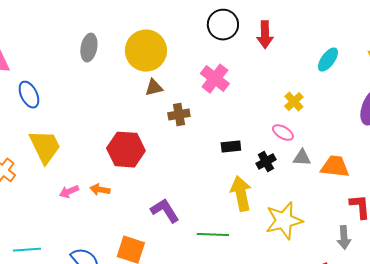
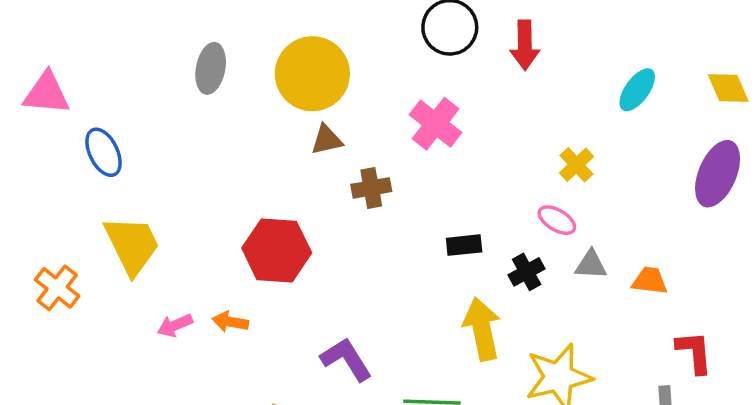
orange trapezoid: (335, 167) -> (650, 281), size x0.7

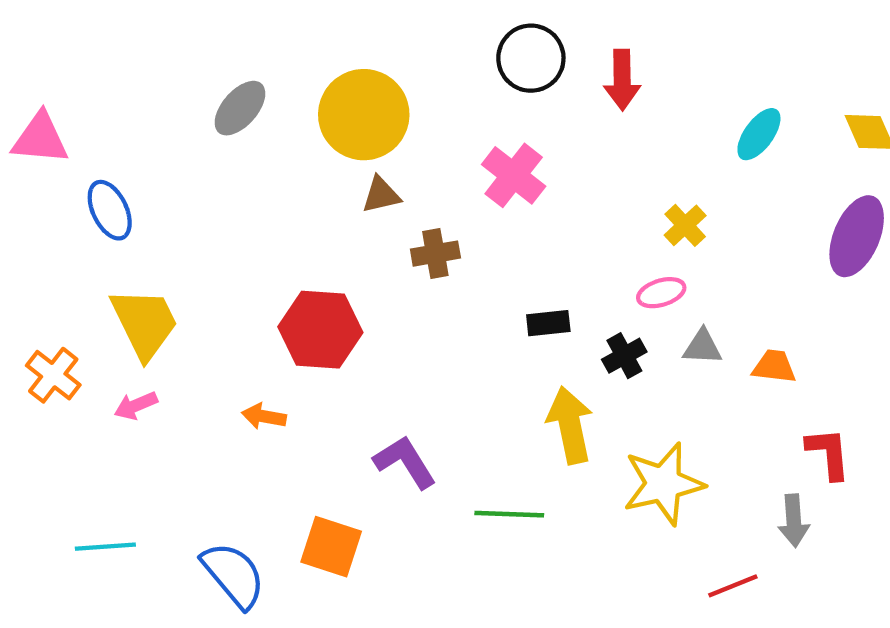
gray ellipse: (211, 68) -> (240, 108), turned 30
pink ellipse: (557, 220) -> (661, 293), turned -48
pink arrow: (175, 325) -> (136, 406), moved

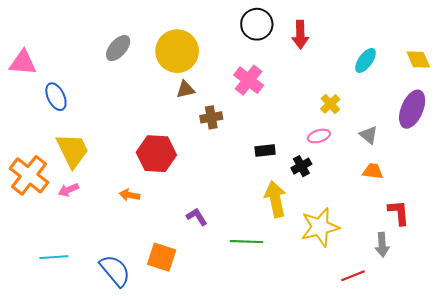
gray triangle: (702, 347) -> (369, 135), moved, turned 36
orange cross: (53, 375) -> (29, 175), size x1.5
purple L-shape: (405, 462) -> (197, 217), size x0.7

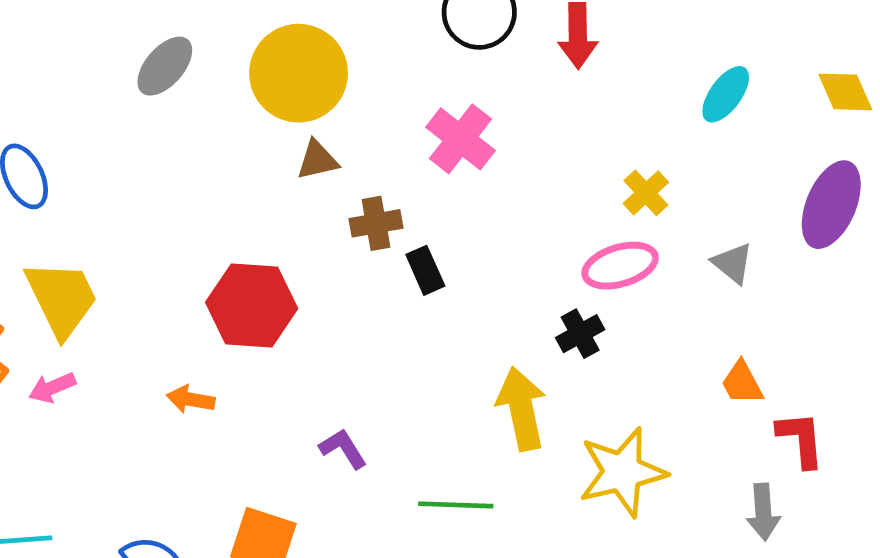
pink ellipse: (319, 136) -> (620, 266), size x1.4
black rectangle: (265, 151) -> (425, 270), moved, turned 72
orange trapezoid: (373, 171) -> (742, 383), moved, turned -125

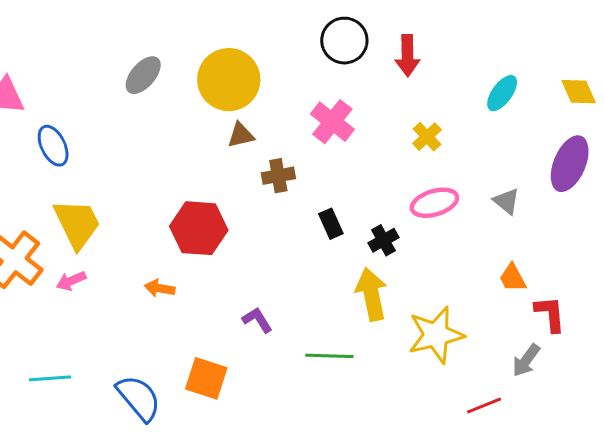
yellow cross: (646, 193) -> (427, 137), moved
black rectangle: (425, 270) -> (331, 224), moved
black cross: (580, 334) -> (383, 240), moved
gray arrow: (763, 512) -> (526, 360), turned 40

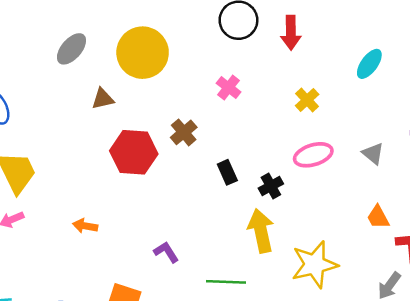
pink cross: (332, 122) -> (229, 88), size x0.7
brown triangle: (241, 135) -> (103, 99), moved
brown cross: (278, 176) -> (184, 132), turned -30
red hexagon: (199, 228) -> (134, 152), moved

